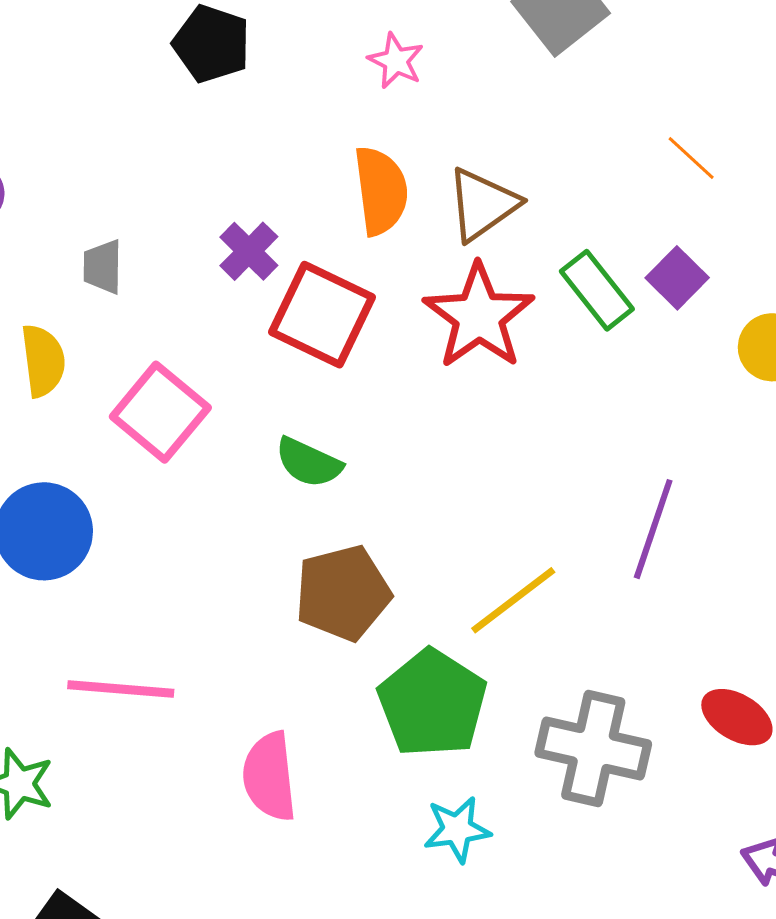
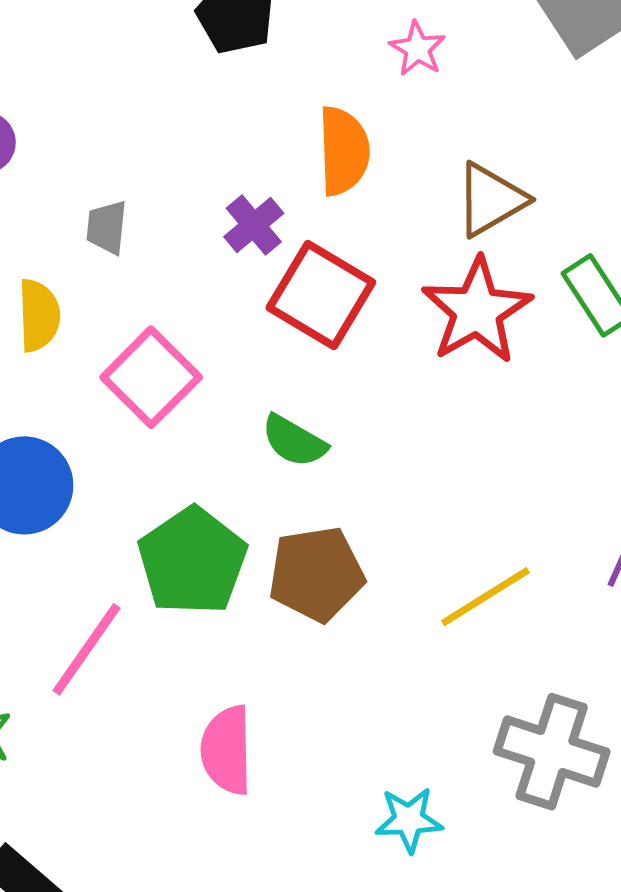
orange semicircle: (381, 191) -> (344, 151), moved
pink line: (121, 689) -> (86, 649), turned -65
green pentagon: (432, 703) -> (192, 561), moved

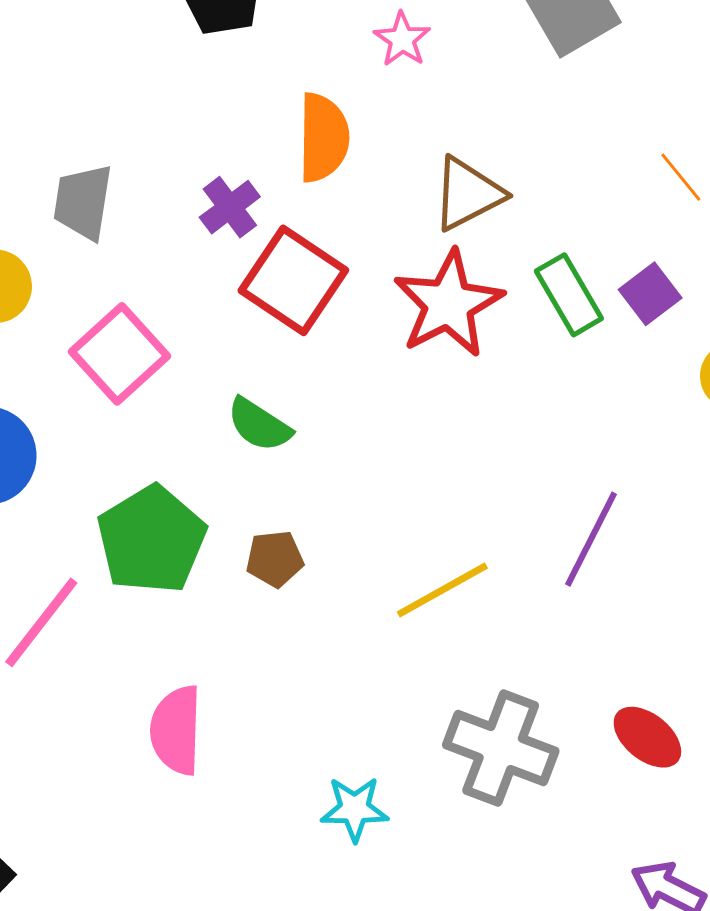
gray trapezoid: (107, 227) -> (83, 202), size x1.4
brown pentagon: (316, 574) -> (275, 559), size x0.6

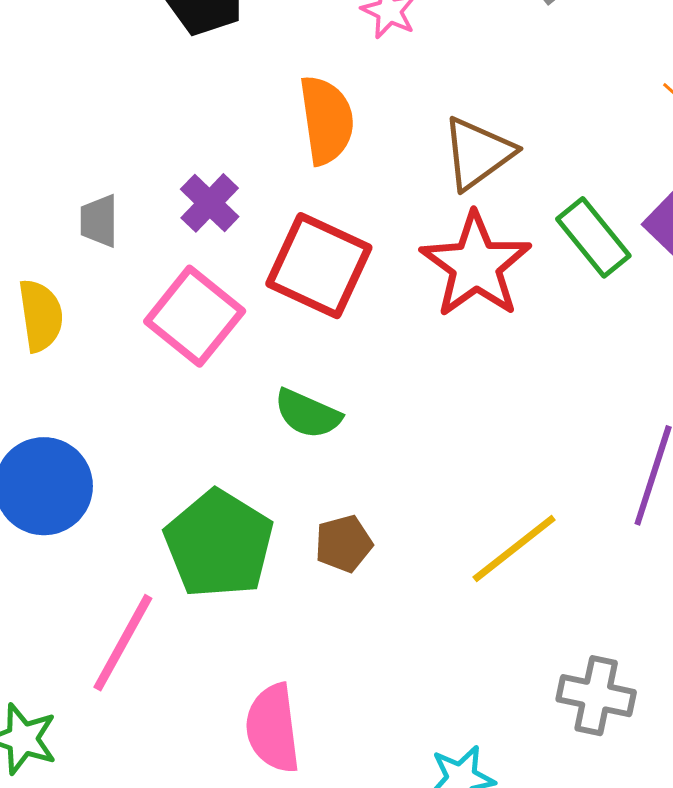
gray trapezoid: (83, 202) -> (99, 221), size x0.7
purple cross: (230, 207) -> (210, 203), moved
pink square: (120, 354) -> (195, 316), moved
gray cross: (501, 748) -> (596, 696), size x0.7

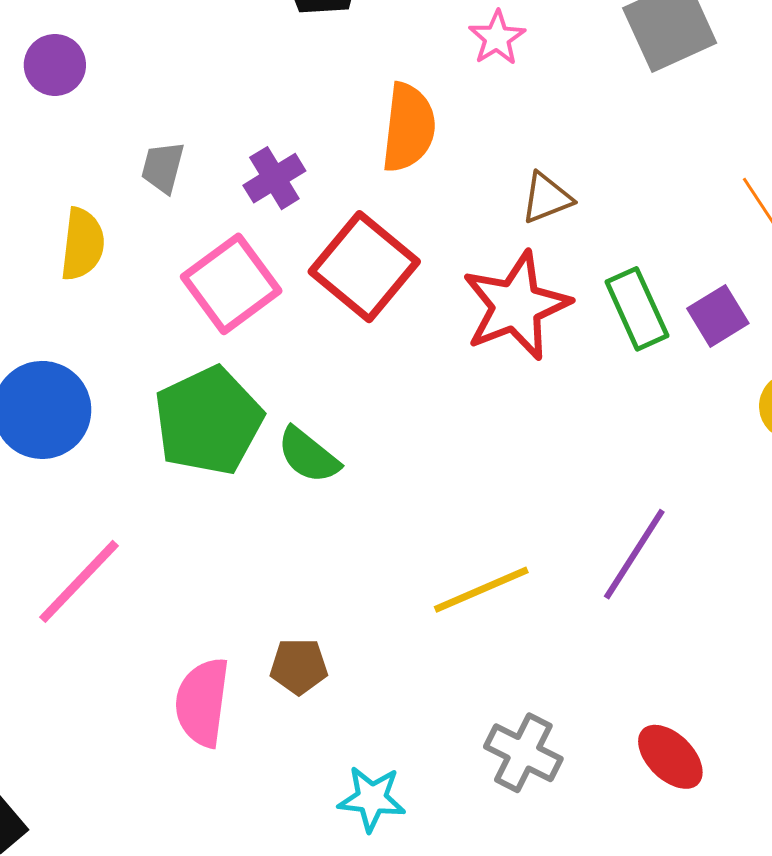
brown triangle: (478, 153) -> (547, 198), size x0.7
green semicircle: (308, 414) -> (308, 455), moved
green pentagon: (219, 544) -> (208, 421), moved
brown pentagon: (344, 544) -> (299, 666), moved

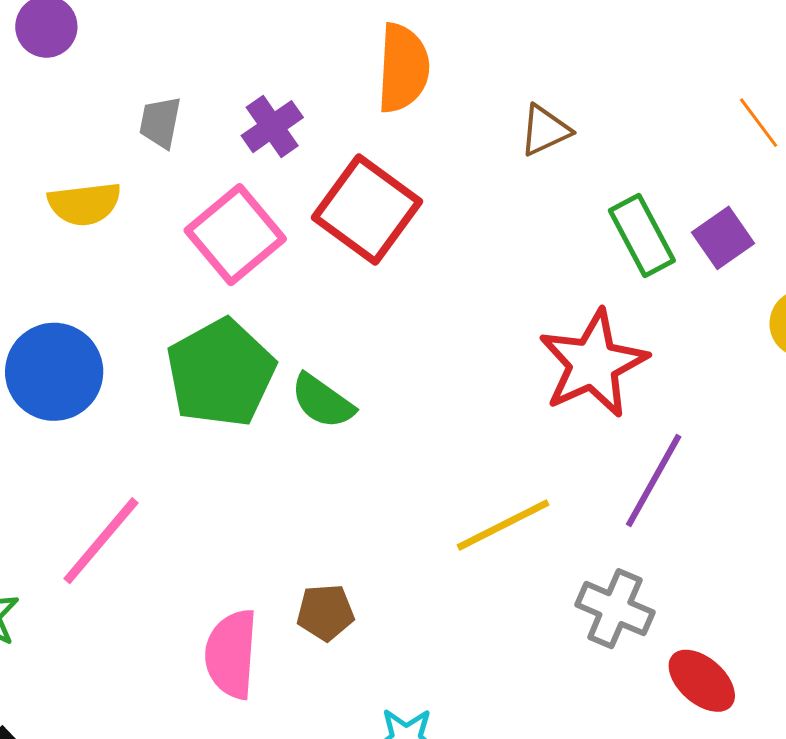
yellow semicircle: (82, 244) -> (84, 204), turned 80
red star: (516, 306) -> (593, 364), moved
gray cross: (523, 753) -> (615, 609), moved

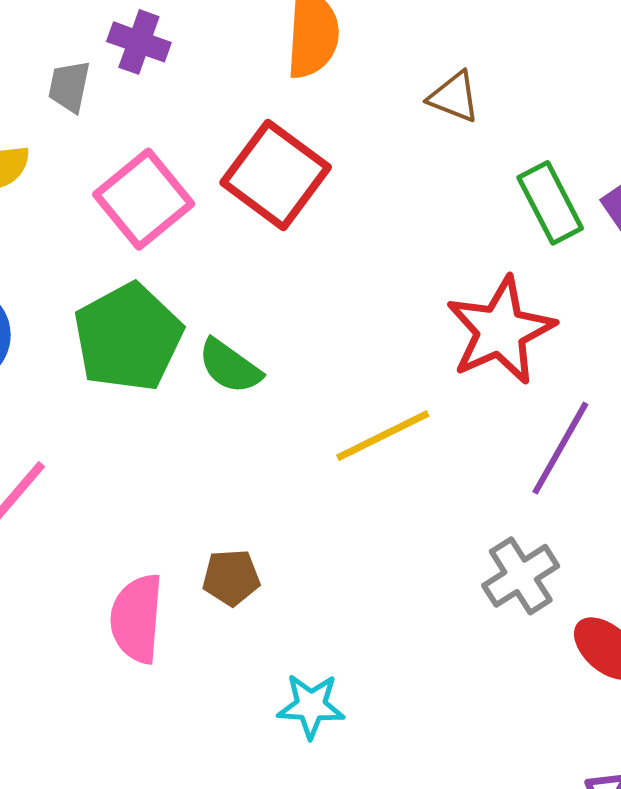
purple cross: (272, 127) -> (139, 42), moved, turned -36
brown triangle: (545, 130) -> (454, 97), turned 46
yellow line: (503, 525) -> (383, 436), moved
gray cross: (615, 609) -> (521, 576), turned 34

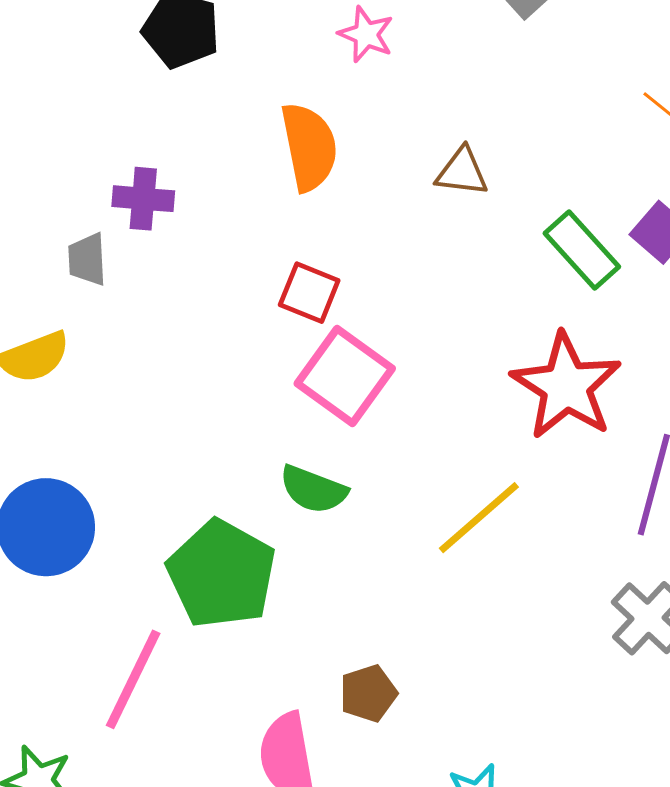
red square: (276, 175) -> (309, 293), size x0.6
pink square: (144, 199) -> (345, 376), moved
green pentagon: (128, 337) -> (222, 574), moved

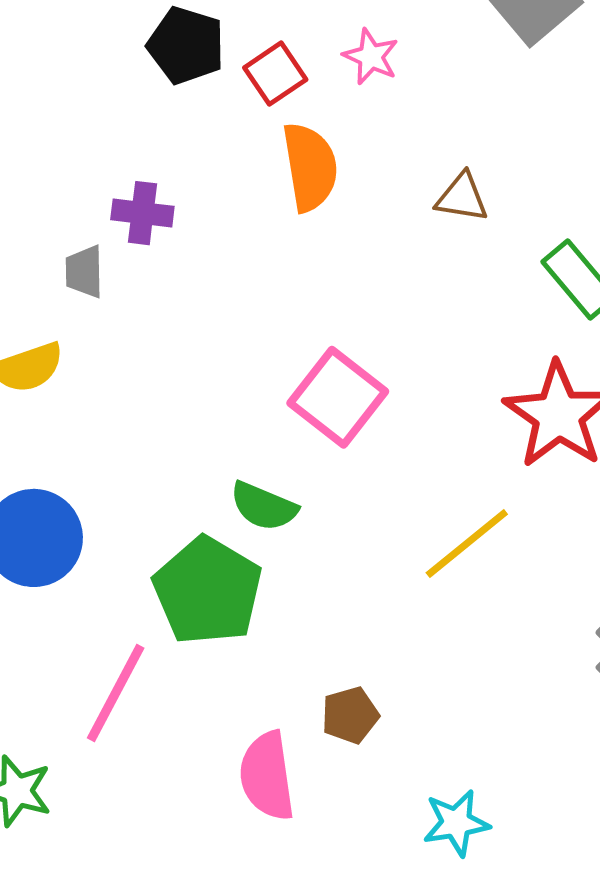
red square: (309, 293) -> (275, 74), moved, turned 32
green semicircle: (313, 489) -> (264, 506), moved

